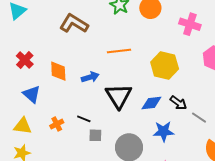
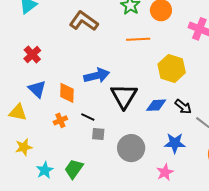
orange line: (119, 51) -> (138, 39), moved
orange diamond: (58, 71) -> (67, 93), moved
blue arrow: (90, 77) -> (97, 76), size x1.4
yellow triangle: (23, 126) -> (18, 112), moved
blue star: (164, 131) -> (175, 143), moved

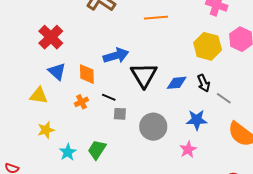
red cross: (32, 55) -> (51, 37), size x1.4
yellow hexagon: (172, 68) -> (208, 46), moved
black arrow: (183, 107) -> (204, 83), turned 30

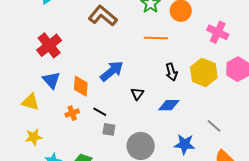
blue arrow: (116, 56) -> (112, 71), turned -30
black triangle: (144, 75) -> (137, 94), size x0.5
black arrow: (204, 83) -> (171, 72), moved

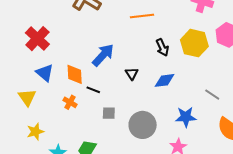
yellow triangle: (30, 102) -> (27, 97), turned 48
black line: (100, 112) -> (93, 90), moved
orange cross: (72, 113) -> (70, 102), turned -32

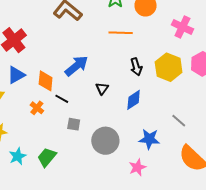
blue triangle: (45, 73) -> (16, 75), turned 42
blue diamond: (165, 80) -> (134, 100), turned -35

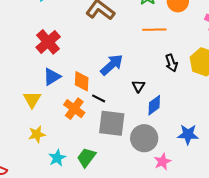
blue diamond: (134, 100) -> (154, 105), moved
orange cross: (37, 108) -> (74, 109), size x1.5
gray square: (74, 124) -> (112, 123), size x2.0
pink star: (137, 167) -> (162, 162), moved

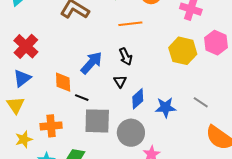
black arrow: (171, 63) -> (126, 57), moved
blue triangle: (52, 77) -> (22, 78), moved
orange cross: (74, 109) -> (51, 126), moved, turned -35
blue star: (188, 134) -> (166, 107), moved

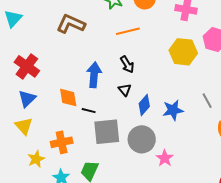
blue arrow: (92, 63) -> (94, 75), turned -30
gray line: (201, 102) -> (207, 101), turned 35

